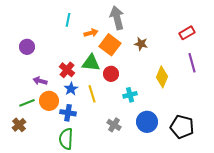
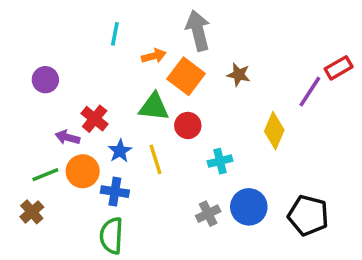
red rectangle: (187, 33) -> (339, 68), moved
purple line: (192, 63) -> (310, 92), moved, turned 48
red cross: (67, 70) -> (95, 119), moved
gray cross: (114, 125) -> (208, 214), moved, turned 32

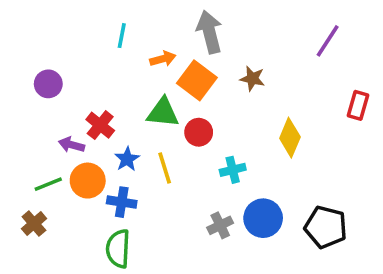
red rectangle: (339, 68) -> (358, 105), moved, turned -44
purple line: (310, 92) -> (328, 41), moved

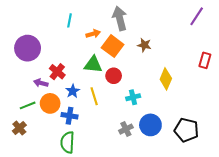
purple line: (328, 41) -> (197, 16), moved
purple circle: (48, 84) -> (28, 48), size x1.6

